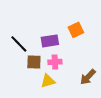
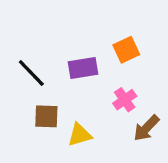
brown square: (34, 62) -> (46, 116), moved
pink cross: (55, 62) -> (125, 100), moved, turned -32

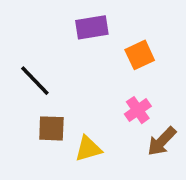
purple rectangle: (83, 68) -> (92, 27), moved

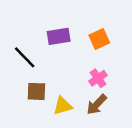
purple rectangle: (92, 27) -> (59, 36), moved
brown arrow: (162, 141) -> (97, 104), moved

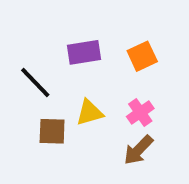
yellow triangle: (63, 106) -> (90, 112), moved

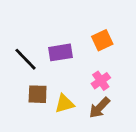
purple rectangle: (84, 52) -> (60, 52), moved
yellow triangle: (90, 112) -> (64, 104), moved

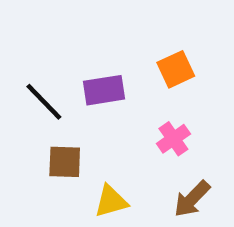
yellow triangle: (64, 104) -> (111, 201), moved
brown arrow: (99, 108) -> (192, 199), moved

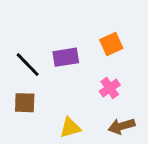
brown square: (65, 162) -> (25, 103), moved
brown arrow: (192, 199) -> (122, 126), turned 30

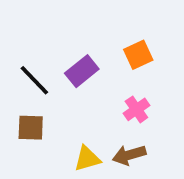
purple rectangle: (66, 57) -> (82, 71), turned -30
brown arrow: (122, 126) -> (129, 155), moved

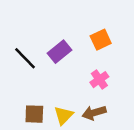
brown square: (31, 128) -> (34, 114), moved
yellow triangle: (87, 159) -> (64, 115), turned -30

